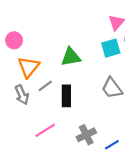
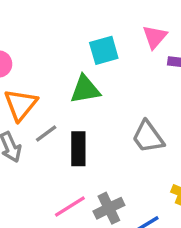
cyan square: (111, 48) -> (104, 50), moved
pink line: (45, 130) -> (70, 206), moved

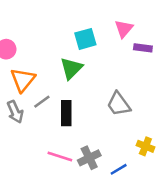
green triangle: (85, 89) -> (71, 68), turned -35
pink line: (70, 206) -> (60, 157), turned 50

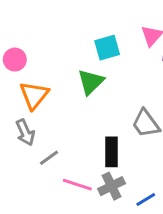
gray line: (42, 102) -> (49, 158), moved
black rectangle: (66, 113) -> (112, 152), moved

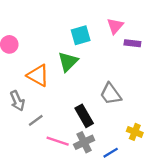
orange triangle: (34, 95) -> (38, 76), moved, turned -40
black rectangle: (112, 152) -> (84, 116), turned -30

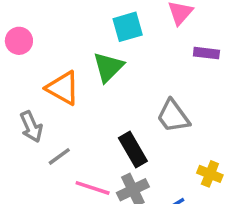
purple rectangle: (132, 43) -> (206, 53), moved

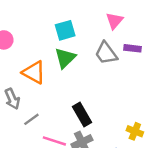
cyan square: (128, 27) -> (65, 30), moved
gray trapezoid: (173, 116) -> (106, 53), moved

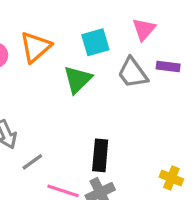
cyan square: (65, 30) -> (95, 42), moved
orange triangle: (34, 72) -> (36, 47), moved, turned 50
black rectangle: (82, 114) -> (100, 155), turned 35

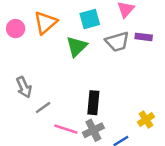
gray trapezoid: (133, 73) -> (117, 42), turned -70
yellow cross: (171, 178) -> (146, 119), turned 35

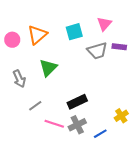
green triangle: (77, 46) -> (48, 68), moved
gray arrow: (24, 87) -> (19, 79), moved
black rectangle: (93, 103) -> (77, 102), turned 60

